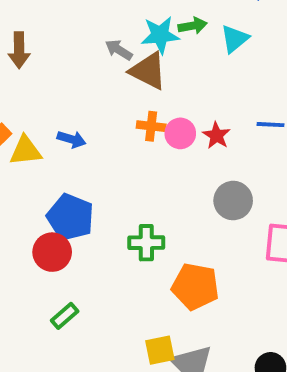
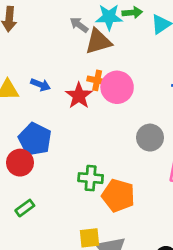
brown triangle: (148, 71) -> (98, 41), turned -48
pink circle: (180, 133) -> (117, 87), size x1.5
red star: (216, 135) -> (79, 96), moved, size x1.4
green cross: (146, 243) -> (91, 178), moved

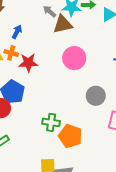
orange cross: (97, 80) -> (11, 53), moved
blue arrow: (41, 85) -> (17, 32), moved, turned -88
red star: (79, 96) -> (28, 63), moved, turned 30

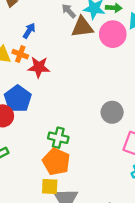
pink circle: (74, 58) -> (113, 34), moved
orange pentagon: (70, 136) -> (56, 162), moved

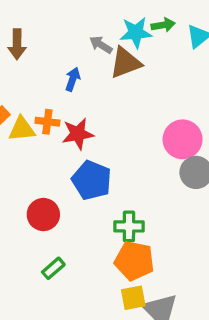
blue arrow: (29, 31) -> (73, 79), moved
pink circle: (113, 34) -> (183, 139), moved
blue pentagon: (18, 99) -> (92, 180), moved

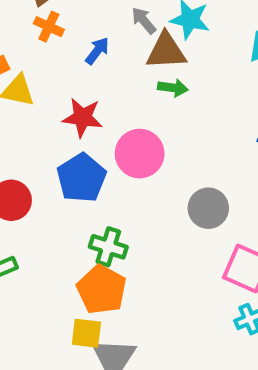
green arrow: (163, 25) -> (173, 88), moved
orange cross: (47, 122) -> (49, 27), moved
pink circle: (183, 139) -> (140, 154), moved

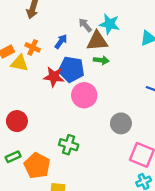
orange cross: (49, 27) -> (33, 47), moved
blue pentagon: (81, 178) -> (71, 69), moved, turned -30
orange pentagon: (102, 290) -> (37, 166), moved

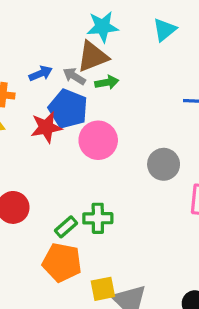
gray arrow: (85, 25) -> (74, 76), moved
blue arrow: (61, 41) -> (41, 73), turned 48
blue pentagon: (71, 69) -> (68, 109), turned 30
green rectangle: (13, 157) -> (66, 227), moved

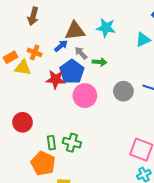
brown triangle: (93, 57) -> (75, 31), moved
blue arrow: (41, 73) -> (61, 46), turned -32
gray circle: (164, 164) -> (123, 91), moved
green rectangle: (66, 227) -> (51, 143), turned -72

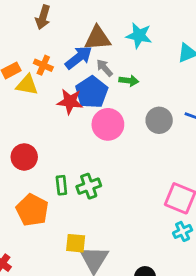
blue arrow: (61, 46) -> (79, 58), size x1.5
green cross: (72, 143) -> (89, 186), turned -36
orange pentagon: (43, 163) -> (32, 210), moved

